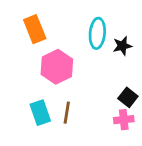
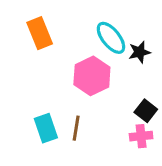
cyan ellipse: (97, 33) -> (111, 38), turned -44
pink hexagon: (57, 67) -> (92, 76), moved

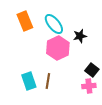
cyan ellipse: (111, 38) -> (54, 24), moved
black star: (139, 52) -> (80, 36), moved

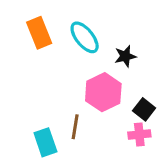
pink hexagon: (58, 48) -> (103, 92), moved
cyan rectangle: (29, 81) -> (45, 142), moved

